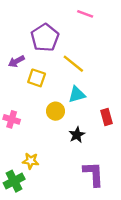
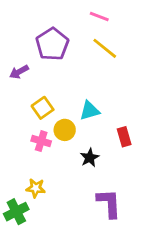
yellow line: (73, 64) -> (105, 48), moved
yellow square: (37, 78) -> (43, 108), moved, turned 36
pink cross: (12, 119) -> (41, 141), moved

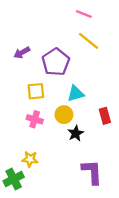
purple pentagon: (52, 44) -> (56, 62), moved
purple arrow: (19, 72) -> (22, 53), moved
yellow square: (43, 108) -> (36, 91), turned 30
yellow circle: (65, 130) -> (64, 115), moved

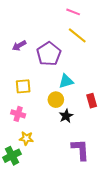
yellow square: (36, 91) -> (23, 86), moved
pink cross: (35, 119) -> (18, 114), moved

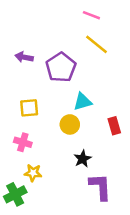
purple arrow: (19, 46) -> (24, 57), turned 40
black star: (66, 116) -> (83, 159), moved

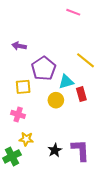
yellow line: (97, 44) -> (86, 60), moved
purple pentagon: (61, 67) -> (44, 68), moved
red rectangle: (114, 126) -> (81, 94), moved
black star: (83, 159) -> (55, 150), moved

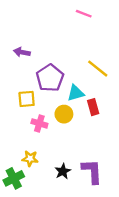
pink cross: (18, 114) -> (39, 123), moved

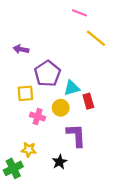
yellow line: (98, 69) -> (96, 38), moved
purple L-shape: (92, 171) -> (76, 135), moved

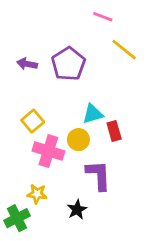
purple pentagon: (47, 74) -> (68, 64), moved
yellow square: (25, 93) -> (33, 121), turned -35
pink cross: (38, 117) -> (48, 151), size x1.5

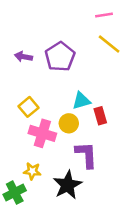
pink line: (103, 17) -> (104, 15), moved, turned -30
black star: (77, 210) -> (68, 185), size x1.6

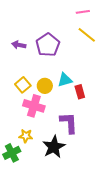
yellow circle: (69, 123) -> (45, 86), moved

